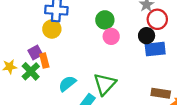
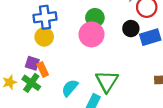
pink circle: (111, 36) -> (92, 34), moved, size x1.5
black circle: (147, 36) -> (131, 29), moved
purple square: (35, 52) -> (32, 63), turned -32

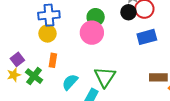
black circle: (131, 29) -> (128, 12), moved
purple square: (32, 63) -> (17, 59), moved, turned 32
orange rectangle: (43, 70) -> (53, 60), moved, turned 32

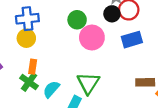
pink circle: (92, 33) -> (92, 38), moved
green cross: (34, 76) -> (29, 82), moved

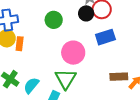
pink circle: (92, 38) -> (73, 53), moved
orange rectangle: (33, 67) -> (20, 44), moved

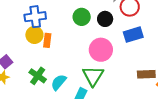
black circle: (86, 13) -> (105, 19), moved

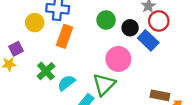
yellow circle: (34, 35) -> (35, 23), moved
blue rectangle: (133, 35) -> (148, 40), moved, turned 48
orange rectangle: (47, 40) -> (65, 36), size x1.5

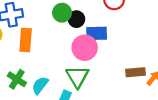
black circle: (130, 28) -> (76, 19), moved
blue rectangle: (148, 40) -> (97, 33), moved, turned -30

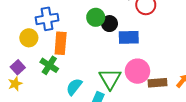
pink circle: (85, 48) -> (137, 71), moved
brown rectangle: (135, 72) -> (157, 83), moved
green cross: (17, 79) -> (49, 65), moved

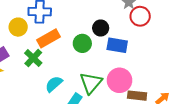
green circle: (96, 17) -> (82, 43), moved
orange rectangle: (61, 43) -> (49, 38), turned 45

